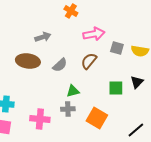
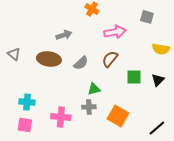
gray square: (117, 48) -> (147, 17), moved
green square: (116, 88) -> (134, 77), moved

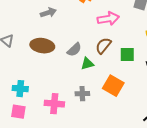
gray arrow: (64, 35) -> (48, 13), moved
green square: (134, 77) -> (127, 55), moved
green triangle: (94, 89) -> (87, 64), moved
orange square: (118, 116) -> (113, 86), moved

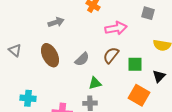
brown ellipse: (42, 46) -> (50, 55), turned 55
green triangle: (87, 64) -> (95, 83), moved
orange square: (113, 86) -> (139, 95), moved

